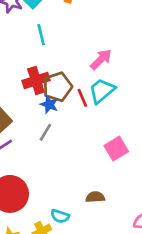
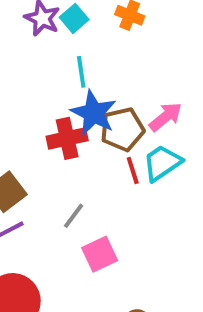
brown pentagon: (57, 87) -> (122, 129), moved
blue star: (49, 104) -> (94, 113), moved, size x1.6
pink square: (116, 149) -> (100, 254), moved

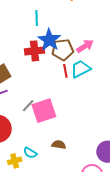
cyan line: (81, 72) -> (37, 18), moved
gray line: (74, 216) -> (28, 106), moved
pink square: (100, 254) -> (44, 111), size x1.4

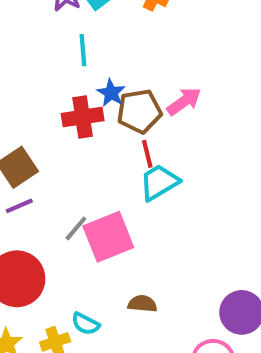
blue star: (49, 40) -> (111, 93), size x0.6
cyan trapezoid: (81, 69) -> (159, 182), moved

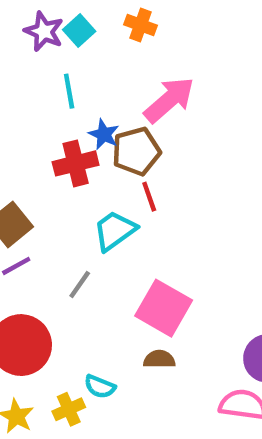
pink arrow: (184, 101) -> (169, 100), moved, size x1.4
cyan trapezoid: (159, 182) -> (115, 231), moved
pink square: (108, 237) -> (164, 308), moved, turned -33

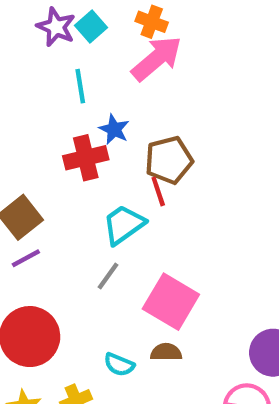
pink arrow: (169, 100) -> (157, 58), moved
brown pentagon: (136, 151) -> (169, 160), moved
gray line: (80, 285) -> (108, 276), moved
cyan semicircle: (100, 387) -> (119, 365), moved

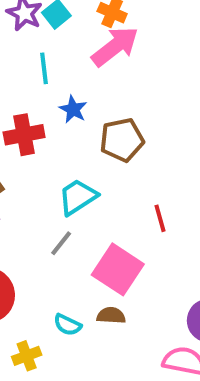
red cross: (86, 158) -> (24, 135), moved
red line: (158, 191) -> (160, 218), moved

